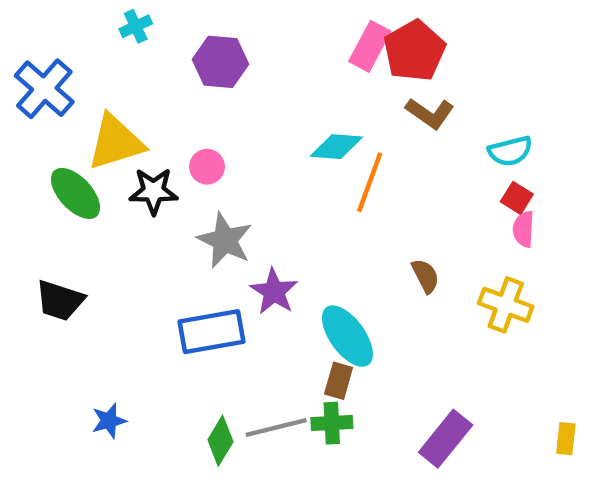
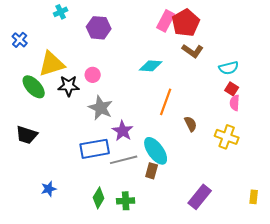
blue cross: (44, 89) -> (20, 40), size x0.6
orange line: (370, 182) -> (166, 102), moved
green cross: (332, 423) -> (126, 201), moved
gray line: (276, 427) -> (124, 160), moved

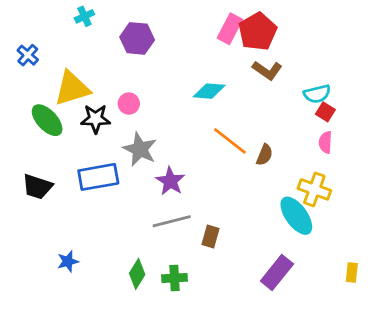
red square: (232, 89) -> (325, 112), moved
orange line: (166, 102) -> (230, 141), turned -72
brown semicircle: (191, 124) -> (265, 155), moved, turned 49
blue rectangle: (95, 149) -> (98, 177), moved
cyan ellipse: (156, 151) -> (296, 216), moved

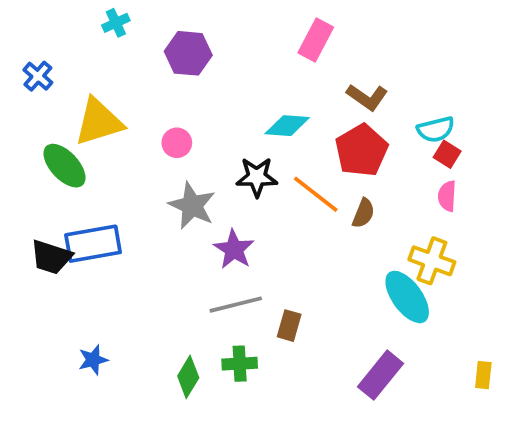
red pentagon: (258, 32) -> (361, 150), moved
black star: (96, 119) -> (257, 177), moved
blue rectangle: (98, 177) -> (93, 244), moved
green cross: (174, 278) -> (240, 364), moved

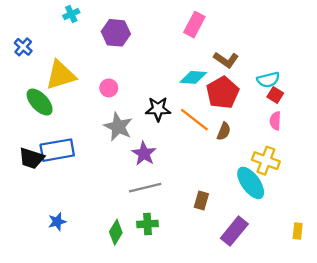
cyan diamond: (287, 126) -> (193, 77), moved
brown rectangle: (289, 326) -> (201, 201), moved

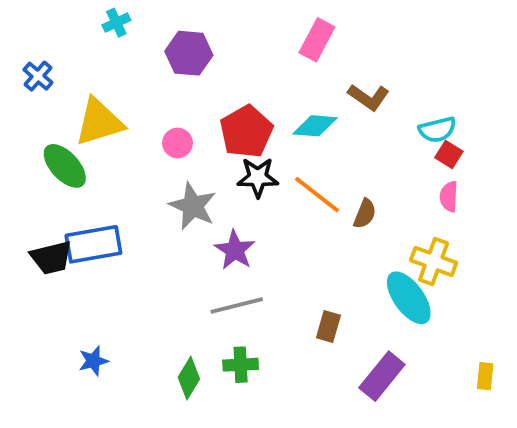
red pentagon: (223, 93) -> (246, 132), moved
black trapezoid: (31, 158) -> (51, 258), turned -32

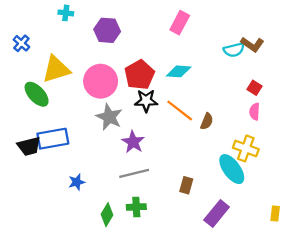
cyan cross: (116, 23) -> (66, 13), turned 32
brown L-shape: (369, 97) -> (252, 44), moved
cyan semicircle: (437, 130) -> (234, 50), moved
pink circle: (177, 143) -> (101, 81), size x2.0
blue star: (93, 361) -> (77, 182), moved

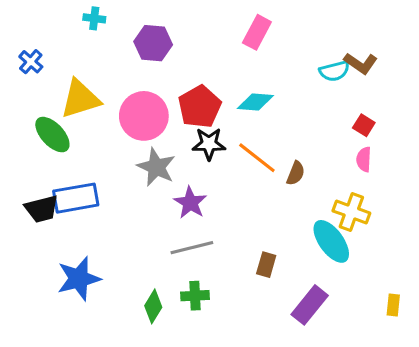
blue star: (77, 182) -> (79, 279), moved, size x1.8

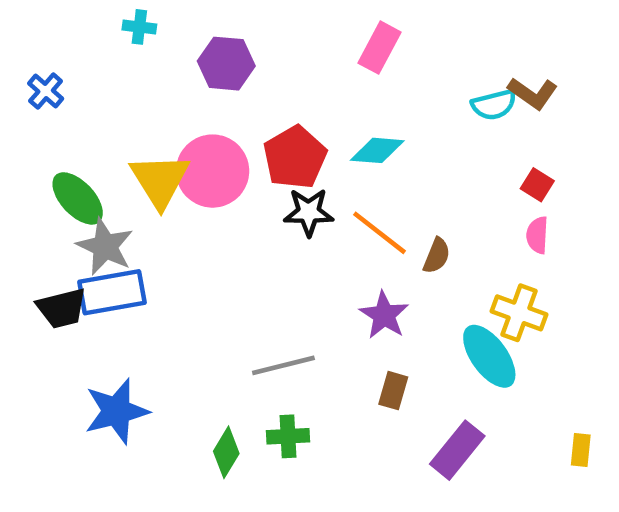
yellow triangle: (80, 99) -> (160, 180), moved, turned -45
gray star: (156, 167) -> (105, 247), moved
purple star: (190, 203) -> (384, 315), moved

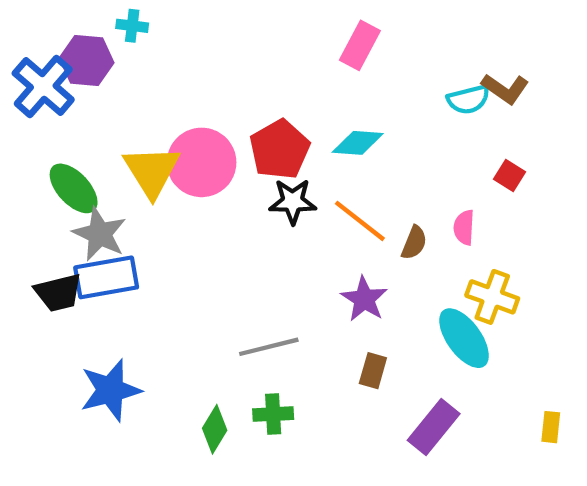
purple hexagon: (226, 64) -> (87, 60), moved
blue cross: (46, 91) -> (43, 86), size x1.8
pink semicircle: (537, 235) -> (464, 227), moved

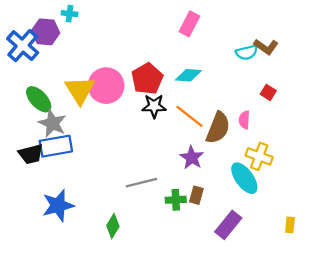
brown semicircle: (414, 243) -> (218, 128), size x1.8
green cross: (273, 414) -> (176, 200), moved

